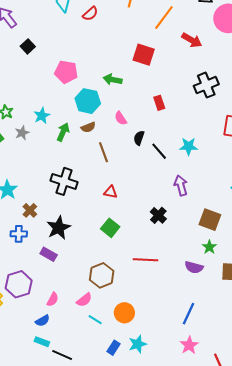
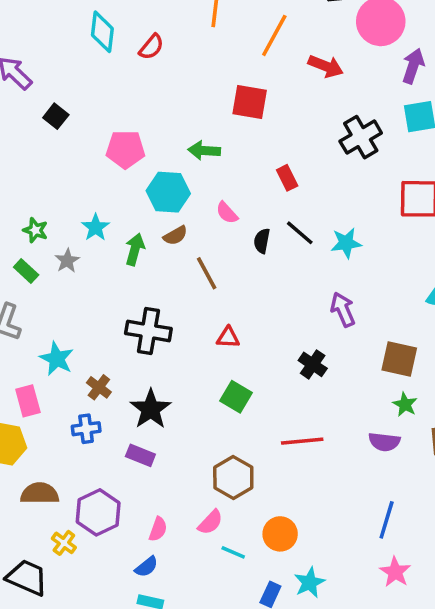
black line: (159, 151) -> (300, 233), moved

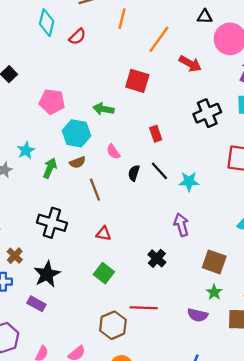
brown hexagon: (233, 477) -> (113, 325), moved

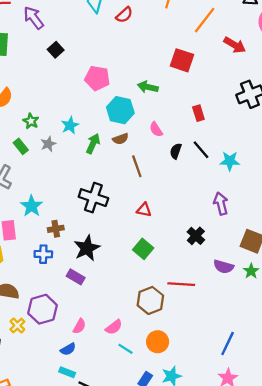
brown cross: (15, 256) -> (56, 229), turned 35
purple semicircle: (198, 315) -> (224, 267), moved

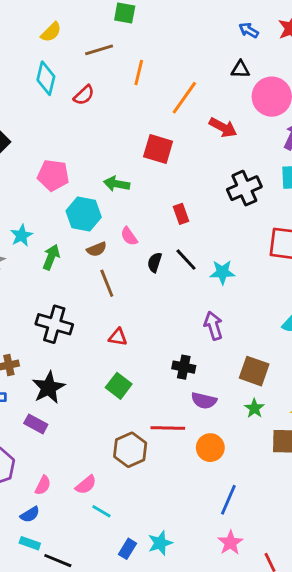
brown semicircle: (121, 139) -> (97, 249), moved
black cross: (196, 236) -> (184, 367), turned -30
purple semicircle: (224, 267) -> (204, 401), moved
orange circle: (158, 342) -> (210, 448), moved

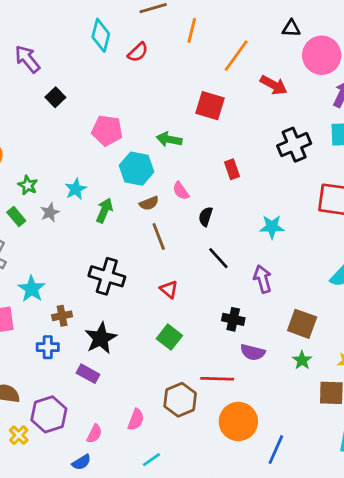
black line: (186, 260) -> (218, 258), moved
red triangle: (118, 337) -> (169, 289), turned 30
orange circle: (210, 448) -> (238, 421), moved, size x1.4
pink semicircle: (86, 485) -> (136, 420), moved, turned -30
cyan line: (101, 511) -> (151, 460), turned -66

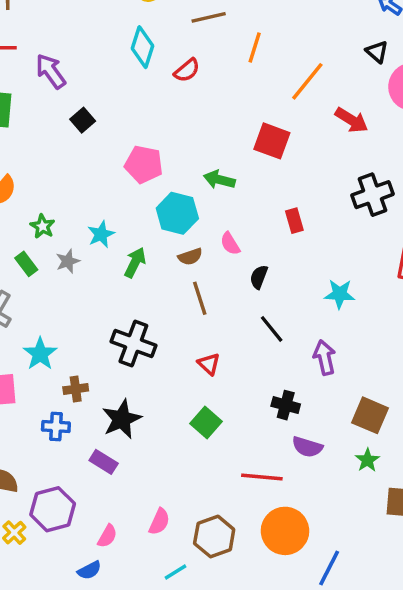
black triangle: (291, 28) -> (377, 52), turned 36
brown hexagon: (180, 400) -> (214, 536), moved

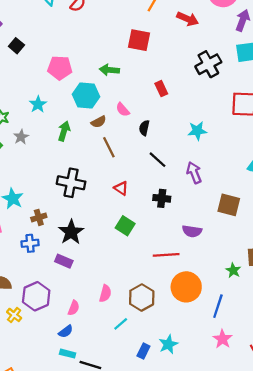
cyan star: (101, 234) -> (38, 104), moved
black cross: (286, 405) -> (162, 198), moved
green star: (367, 460) -> (233, 270), moved

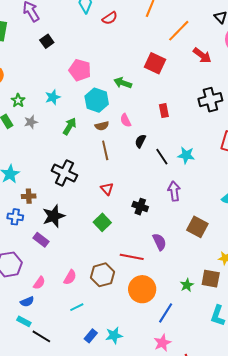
black line: (158, 160) -> (162, 157), moved
purple semicircle: (192, 231) -> (159, 242), turned -138
brown hexagon: (142, 297) -> (103, 275), moved

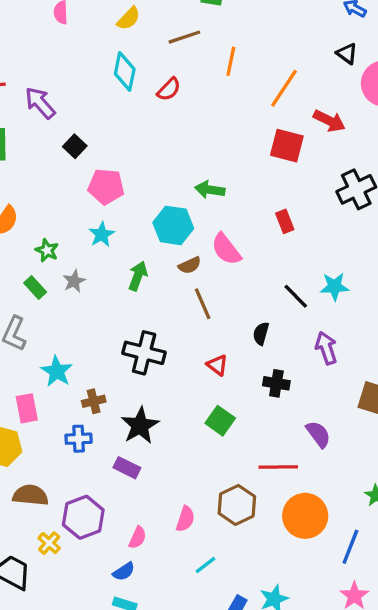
red square: (155, 63) -> (287, 146), moved
pink pentagon: (80, 70) -> (106, 186), moved
pink semicircle: (126, 120) -> (226, 249), size x1.5
black semicircle: (140, 141) -> (261, 334), moved

